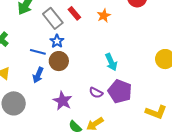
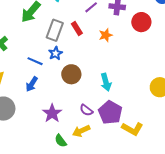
gray rectangle: (53, 18) -> (55, 30), turned 50
brown circle: (59, 61) -> (71, 74), moved
yellow L-shape: (156, 112) -> (132, 129), moved
yellow arrow: (95, 124) -> (81, 131), moved

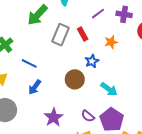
blue star: (55, 53) -> (92, 61), moved
blue line: (35, 61) -> (29, 63), moved
cyan arrow: (106, 82) -> (109, 89), turned -42

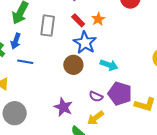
red rectangle: (83, 34) -> (78, 20), moved
blue star: (92, 61) -> (85, 43), size x1.6
blue arrow: (35, 87) -> (16, 41), moved

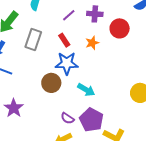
orange star: (98, 19) -> (92, 43), moved
blue star: (85, 43) -> (67, 63), turned 30
purple star: (63, 107) -> (14, 108), moved

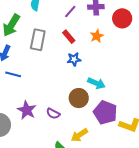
blue star: (67, 63) -> (74, 59), size x0.6
brown circle: (51, 83) -> (79, 98), moved
purple semicircle: (67, 118) -> (53, 114), moved

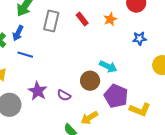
blue star: (74, 59) -> (139, 38), moved

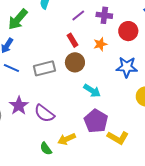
gray rectangle: (51, 21) -> (44, 68), moved, turned 55
blue star: (139, 38) -> (127, 67), size x1.5
brown circle: (90, 81) -> (75, 62), moved
purple semicircle: (64, 95) -> (44, 113), size x1.5

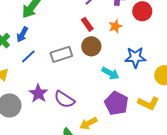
blue star: (127, 67) -> (135, 57), moved
blue line: (11, 68) -> (28, 56), turned -63
yellow L-shape: (118, 138) -> (148, 103), moved

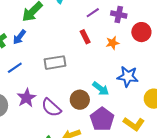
brown circle: (91, 46) -> (80, 100), moved
blue line: (28, 56) -> (15, 68), moved

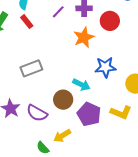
red rectangle: (85, 37) -> (27, 22), moved
orange star: (113, 43) -> (84, 37), size x1.5

